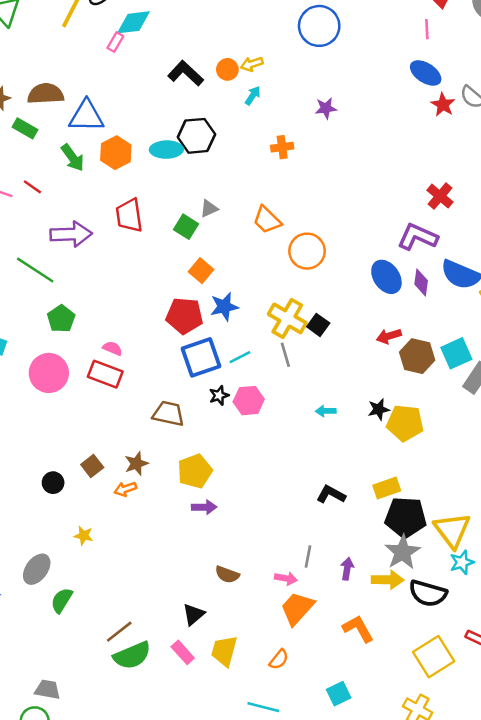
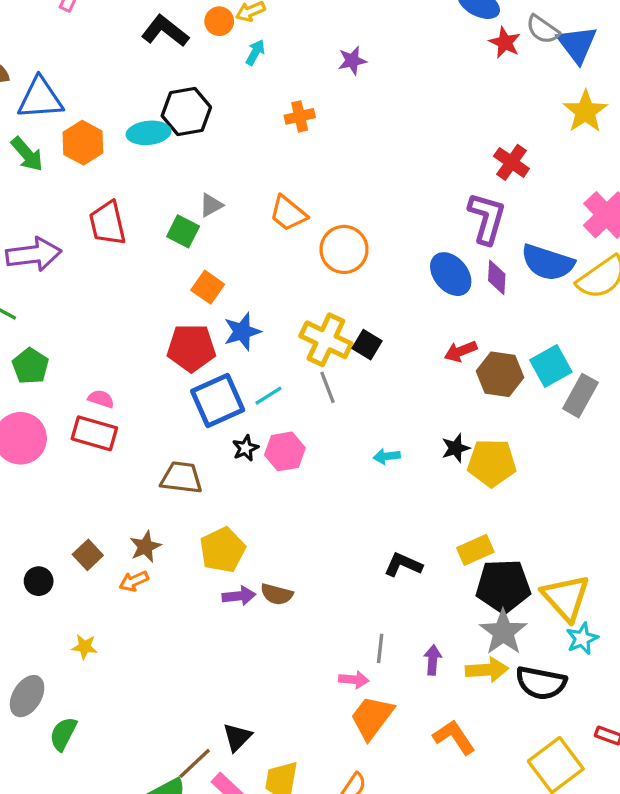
purple L-shape: (418, 237) -> (487, 218), turned 87
brown semicircle: (227, 575) -> (277, 594), moved
brown line: (119, 632) -> (195, 763), moved

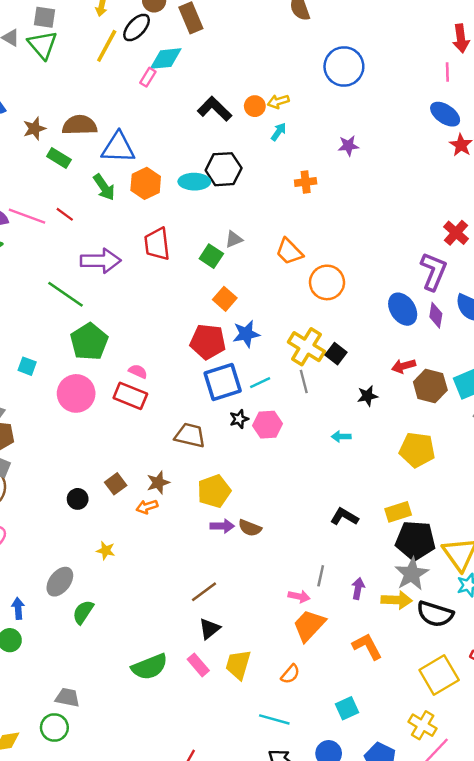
green pentagon: (30, 366) -> (89, 342), size x1.4
black star: (456, 448) -> (368, 396), moved
brown line: (195, 763) -> (204, 592), moved

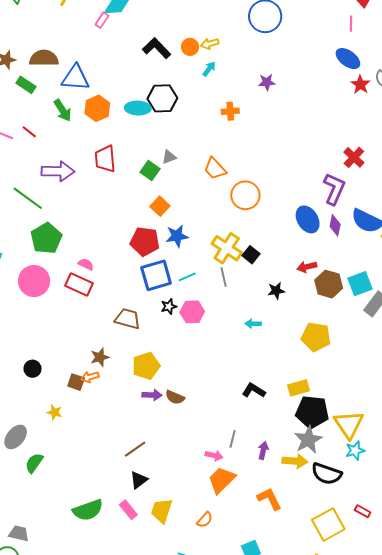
brown square: (116, 484) -> (76, 382), moved, turned -36

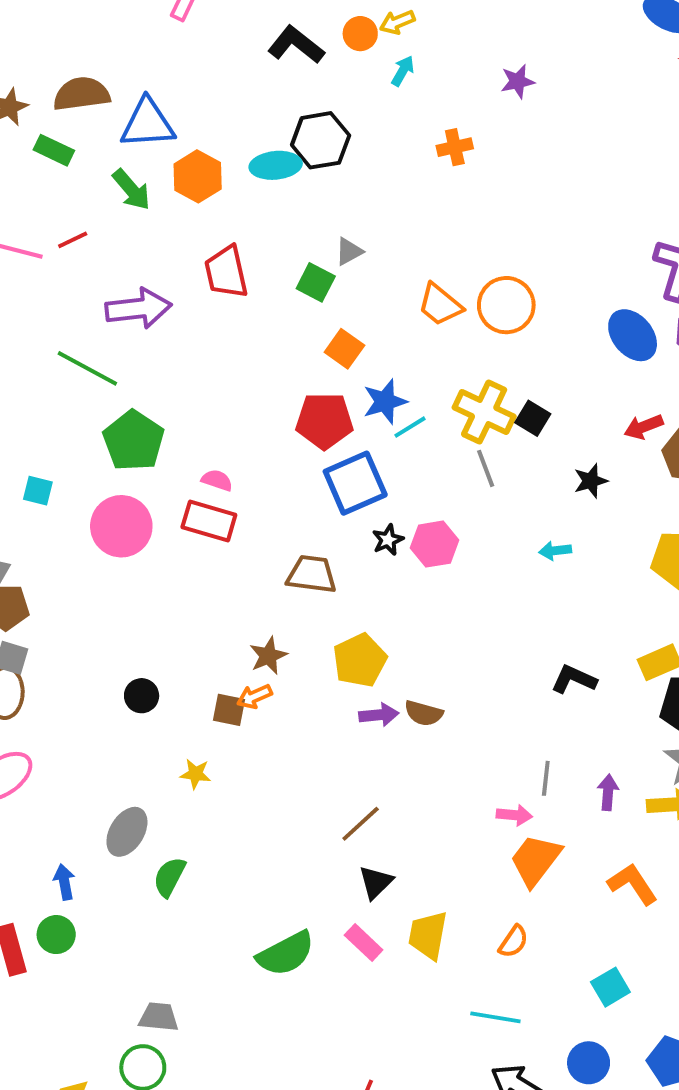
red line: (29, 132) -> (73, 240), turned -56
orange trapezoid: (215, 169) -> (440, 305), moved
cyan line: (187, 277) -> (410, 427), moved

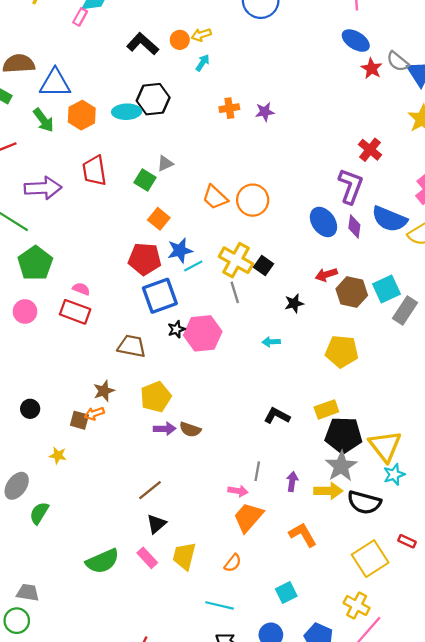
purple star: (518, 81) -> (265, 112), moved
pink circle: (121, 526) -> (25, 311), size x0.7
pink hexagon: (435, 544) -> (203, 333), size x1.4

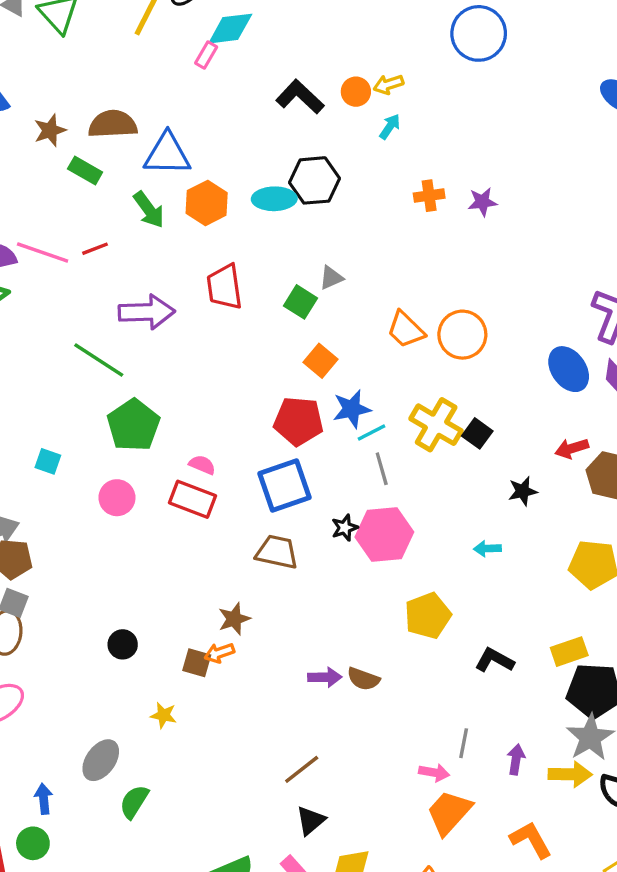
gray line: (235, 292) -> (382, 469), moved
blue square: (160, 296) -> (284, 485), moved
yellow pentagon: (156, 397) -> (428, 616), moved

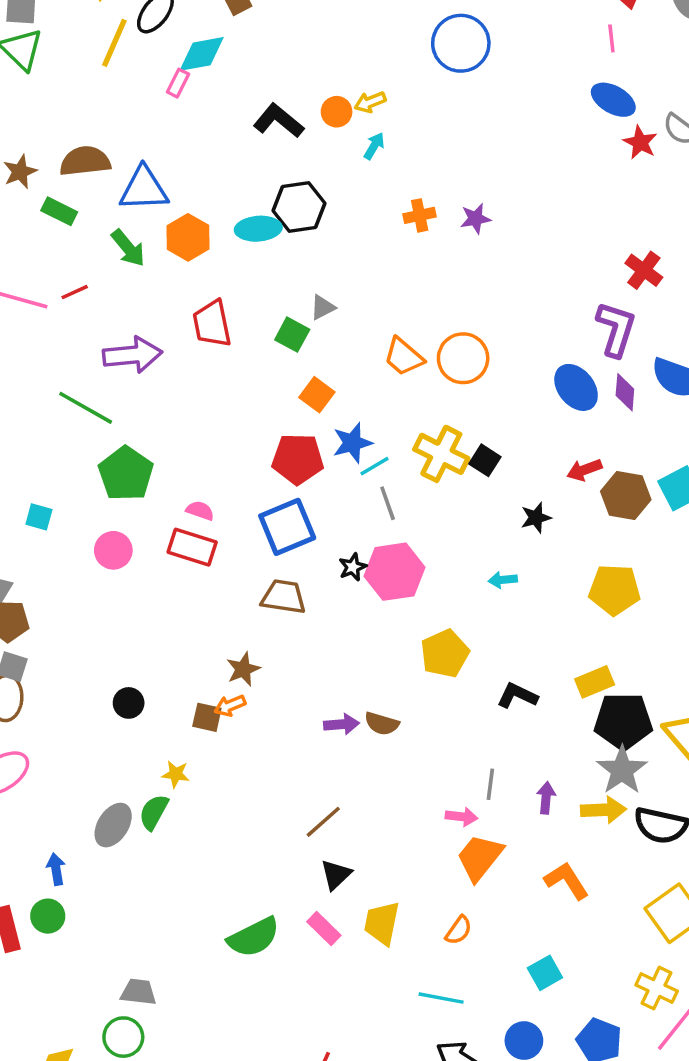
green semicircle: (134, 802) -> (154, 812), moved

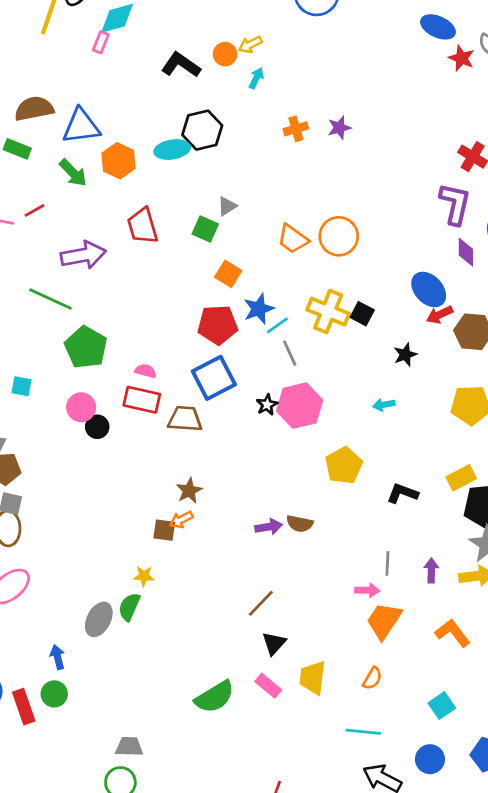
blue ellipse: (576, 387) -> (429, 289), moved
brown trapezoid: (284, 597) -> (185, 419), moved
black circle: (129, 703) -> (97, 427), moved

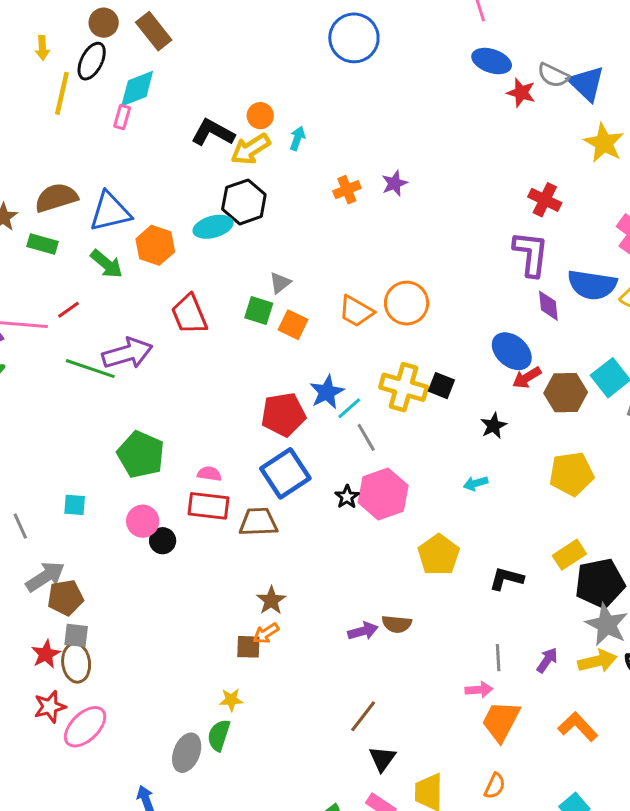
yellow arrow: (250, 45) -> (251, 149), moved, size x1.5
orange square: (228, 274) -> (293, 325), moved
green line: (50, 299) -> (90, 369), moved
purple arrow: (431, 570) -> (547, 660), turned 40

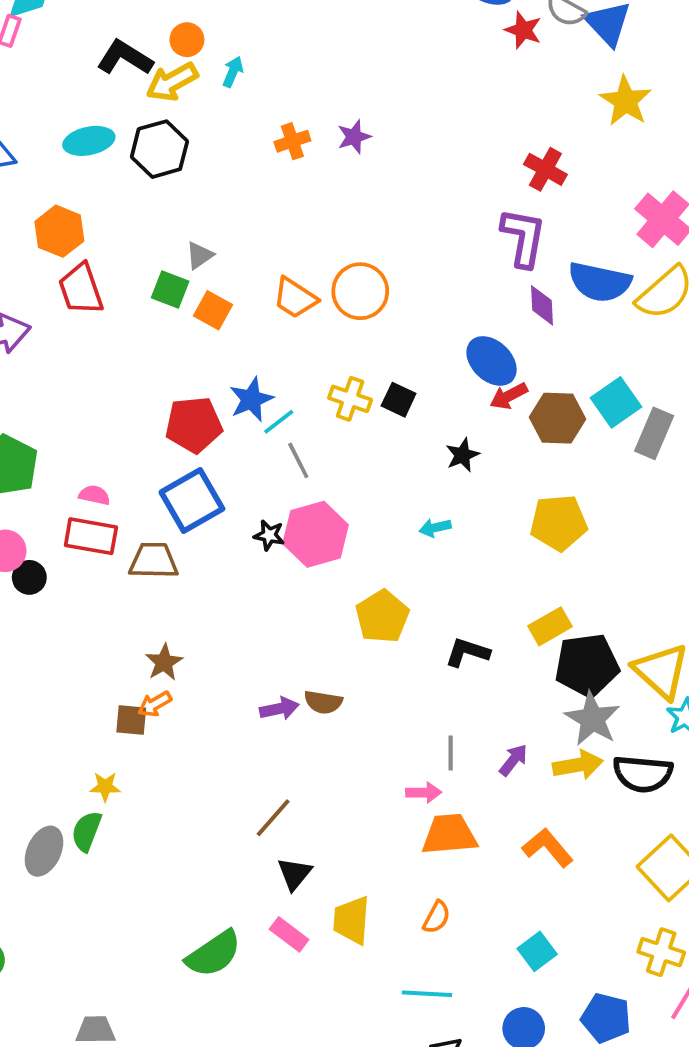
cyan ellipse: (213, 227) -> (89, 141), moved
orange hexagon: (155, 245) -> (59, 231), moved
yellow cross: (404, 387) -> (350, 399), size x0.7
black star: (347, 497) -> (269, 535), turned -30
orange trapezoid: (501, 721) -> (449, 834), turned 54

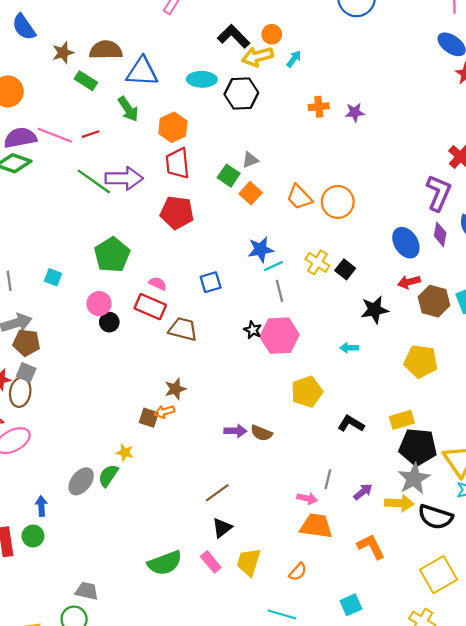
blue ellipse: (492, 361) -> (406, 243), moved
red pentagon: (194, 425) -> (177, 213), moved
black star: (462, 455) -> (374, 310), size x1.4
blue square: (192, 500) -> (211, 282), moved, size x0.6

